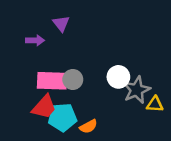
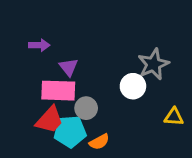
purple triangle: (61, 23) -> (69, 67), moved
gray circle: (73, 79) -> (86, 108), moved
gray star: (137, 90) -> (153, 64), moved

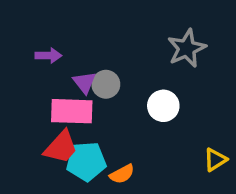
gray star: (153, 64) -> (187, 48), moved
gray circle: (86, 108) -> (106, 84), moved
yellow triangle: (174, 117) -> (215, 160), moved, turned -36

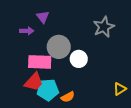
purple triangle: (84, 82) -> (43, 17), moved
gray circle: (106, 84) -> (59, 47), size x1.5
white circle: (163, 106) -> (79, 59), moved

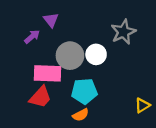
purple arrow: (27, 31) -> (32, 37), turned -40
white circle: (79, 59) -> (96, 54), moved
cyan pentagon: (48, 90) -> (84, 91), moved

